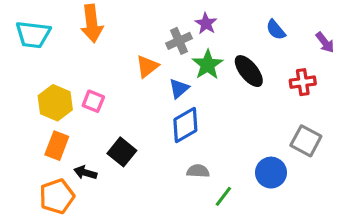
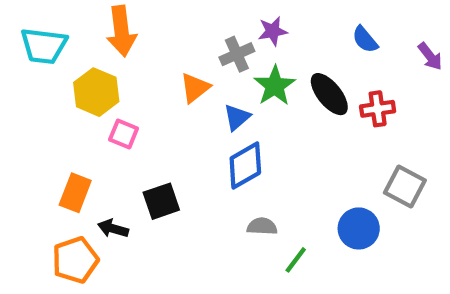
purple star: (206, 23) -> (273, 31), turned 30
red cross: (303, 82) -> (378, 109), moved
yellow hexagon: (55, 103) -> (96, 92), moved
black square: (122, 152) -> (161, 201), turned 32

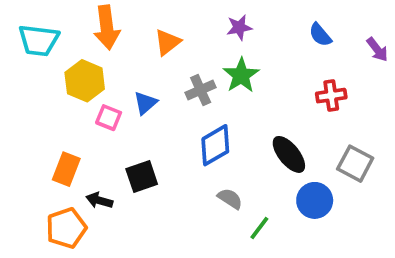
gray cross: (237, 54) -> (201, 90), moved
orange triangle: (195, 88) -> (167, 42), moved
black ellipse: (329, 94) -> (289, 154), moved
blue triangle: (237, 117) -> (145, 103), moved
gray semicircle: (262, 226) -> (230, 199), turned 30

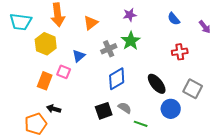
pink square: (109, 118) -> (64, 72), moved
orange rectangle: (66, 169) -> (45, 81), moved
black square: (142, 176) -> (104, 111), moved
green line: (259, 228) -> (141, 124), turned 72

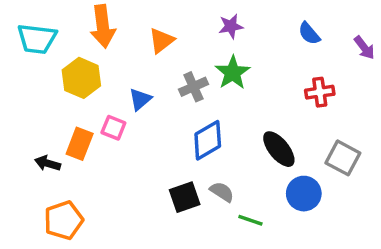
black arrow: (54, 109) -> (48, 163), moved

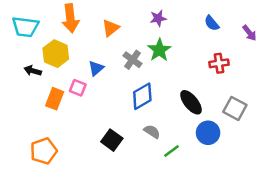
gray cross: (193, 87) -> (133, 60), turned -30
black arrow: (48, 163) -> (33, 71), moved
black square: (185, 197) -> (112, 140), moved, turned -35
green line: (250, 220) -> (172, 151), turned -56

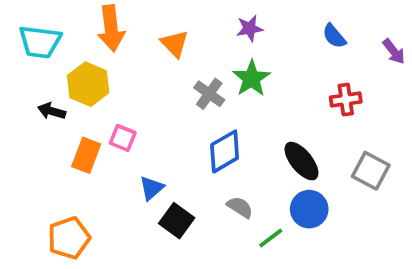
orange triangle: (111, 28) -> (175, 44), turned -36
blue triangle: (96, 68) -> (152, 188), moved
blue circle: (208, 133) -> (309, 209), moved

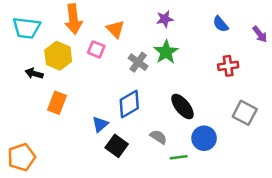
pink square: (123, 138) -> (96, 49), moved
blue diamond: (225, 151) -> (129, 104), moved
black ellipse: (302, 161) -> (182, 107), moved
orange pentagon: (69, 238) -> (21, 157), moved
green line: (271, 238) -> (179, 157), turned 30

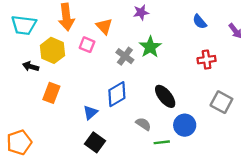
purple star: (165, 19) -> (141, 12), moved
black square: (117, 146) -> (95, 142), moved

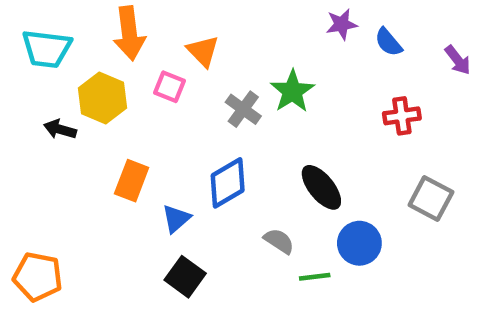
purple star: (141, 12) -> (342, 24), moved
orange rectangle: (51, 93) -> (132, 181), moved
orange pentagon: (19, 142) -> (38, 277), turned 30

